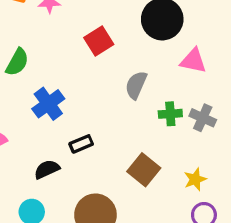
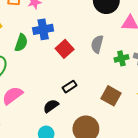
red square: (99, 41) -> (65, 49), moved
blue cross: (48, 104) -> (43, 29), moved, turned 36

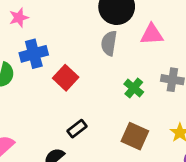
gray semicircle: (97, 44) -> (109, 43), moved
green cross: (121, 58) -> (134, 88), moved, turned -32

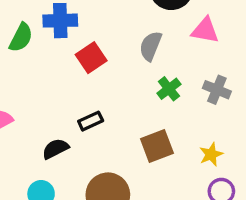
gray semicircle: (109, 43) -> (151, 46), moved
brown square: (135, 136) -> (157, 146), turned 32

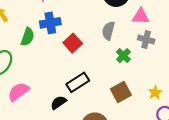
gray cross: (217, 90) -> (146, 40), moved
black rectangle: (91, 121) -> (78, 82), size x1.5

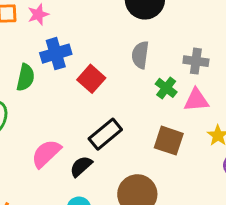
pink triangle: (141, 16) -> (196, 100), moved
pink semicircle: (18, 92) -> (46, 154), moved
brown square: (121, 92) -> (169, 141), turned -36

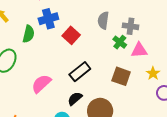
gray cross: (196, 61) -> (131, 26), moved
black semicircle: (81, 166) -> (75, 99), moved

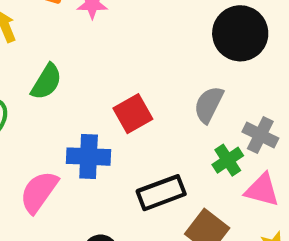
blue cross: (48, 19) -> (89, 157), moved
black rectangle: (80, 72) -> (161, 193), moved
pink semicircle: (41, 84) -> (39, 192), turned -30

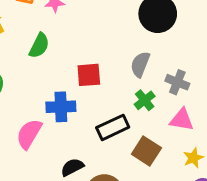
green semicircle: (46, 82) -> (39, 46), moved
red square: (133, 114) -> (89, 75), turned 30
green cross: (228, 160) -> (145, 100), moved

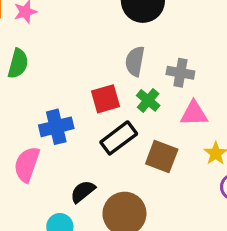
red square: (89, 75) -> (106, 99), moved

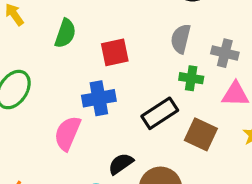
red square: (106, 99) -> (115, 52), moved
green cross: (148, 100) -> (191, 78), turned -35

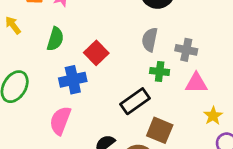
red square: (115, 52) -> (96, 53), turned -30
blue cross: (99, 98) -> (73, 80), moved
brown square: (201, 134) -> (160, 130), moved

